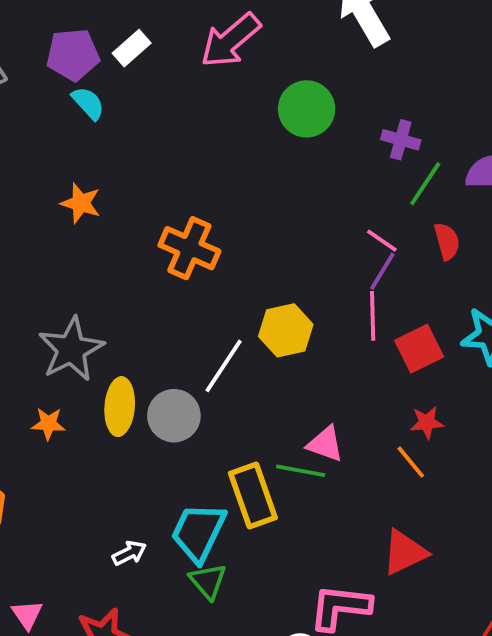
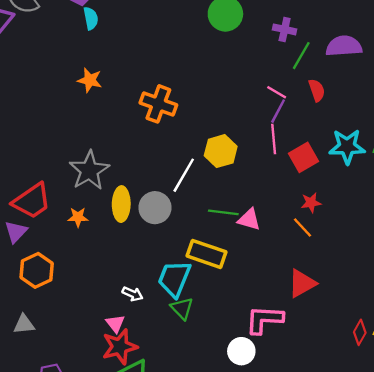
cyan semicircle: (88, 103) -> (91, 18), turned 35
green line: (301, 471) -> (223, 212), moved
yellow rectangle: (253, 496) -> (206, 254), turned -48
white arrow: (129, 553) -> (133, 294), turned 54
pink triangle: (27, 615) -> (115, 324), moved

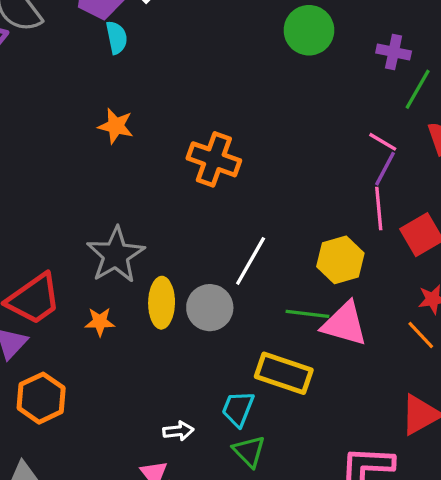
yellow hexagon: (221, 151) -> (340, 260), moved
pink triangle: (249, 220) -> (344, 324), size x1.4
cyan trapezoid: (174, 279) -> (238, 409), size x0.7
white arrow: (133, 294) -> (178, 431), turned -30

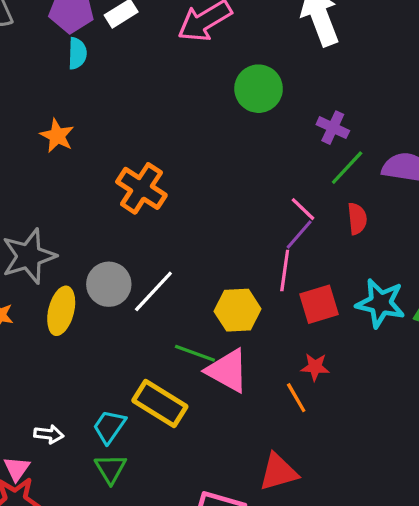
gray circle: (210, 308) -> (109, 284), moved

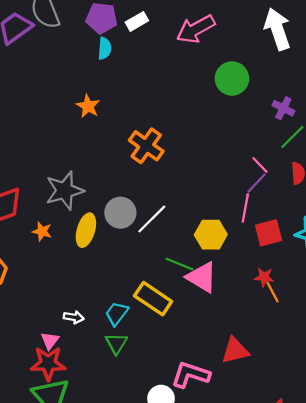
orange line: (296, 398) -> (272, 292), moved

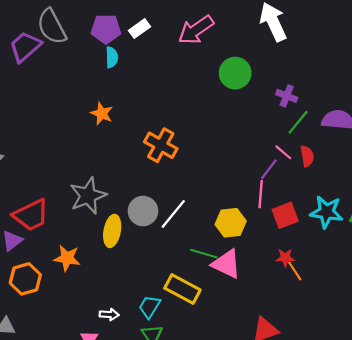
pink line: (260, 165) -> (283, 152), moved
orange star: (42, 231) -> (67, 258), moved, size x1.4

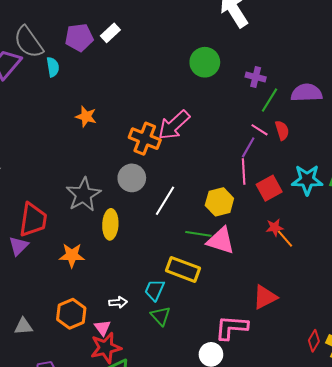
pink arrow: (196, 30) -> (174, 125), moved
cyan semicircle: (112, 57) -> (53, 67), moved
gray circle: (143, 211) -> (132, 178), moved
red trapezoid: (31, 215) -> (33, 220), turned -48
orange hexagon: (25, 279) -> (71, 314), moved

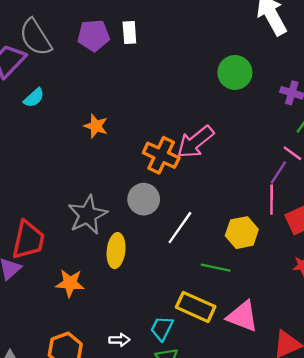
white rectangle: (110, 33) -> (129, 32), turned -54
cyan semicircle: (53, 67) -> (34, 98), moved, turned 54
pink triangle: (221, 241) -> (243, 316), moved

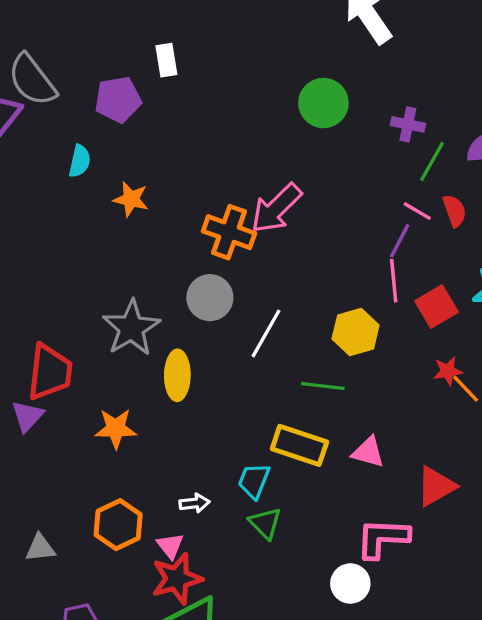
purple pentagon: (94, 35) -> (118, 99), moved
cyan semicircle: (34, 98) -> (80, 161), moved, turned -30
pink triangle: (243, 316) -> (368, 452), size x0.7

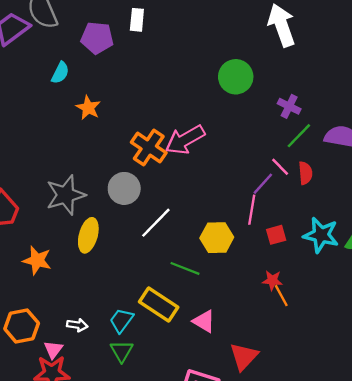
red square: (436, 307) -> (276, 235), size x0.7
red triangle: (436, 486) -> (244, 356), turned -32

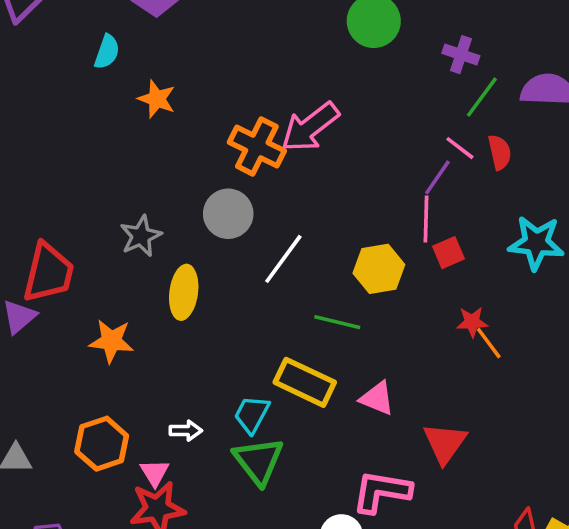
gray star: (66, 195) -> (141, 236), size x0.7
red square: (276, 235) -> (448, 253), moved
green triangle: (122, 351) -> (258, 461), size x1.4

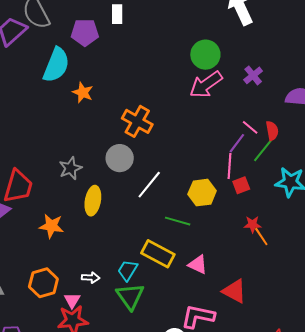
cyan semicircle: (107, 52) -> (56, 65), size x1.8
purple cross: (461, 55) -> (253, 75), turned 30
green line: (482, 97) -> (263, 151), moved
pink arrow: (310, 127) -> (206, 85), moved
red triangle: (445, 443) -> (234, 291), turned -40

